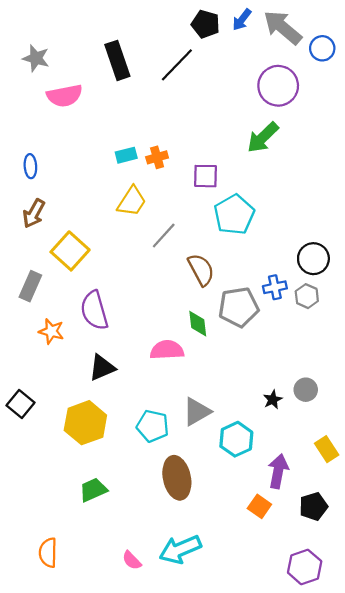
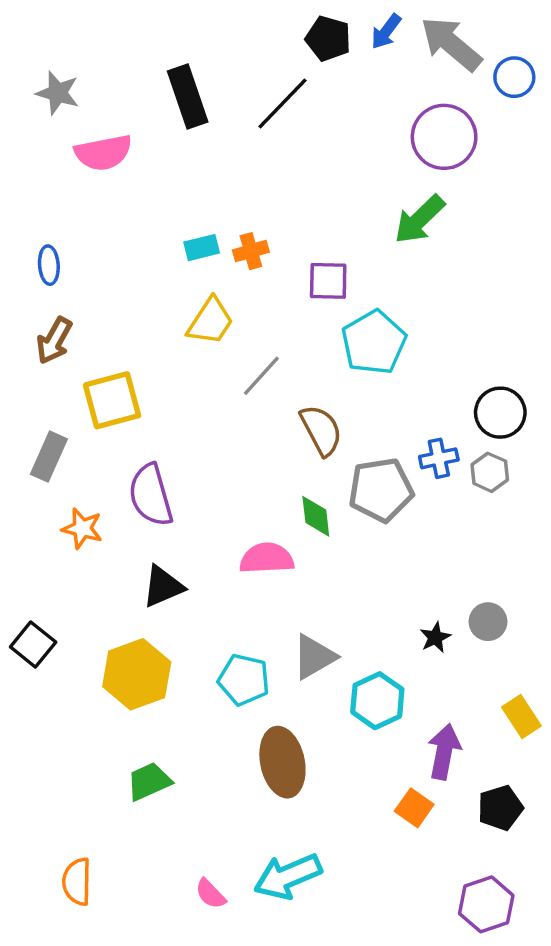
yellow square: (70, 251) -> (112, 400), turned 33

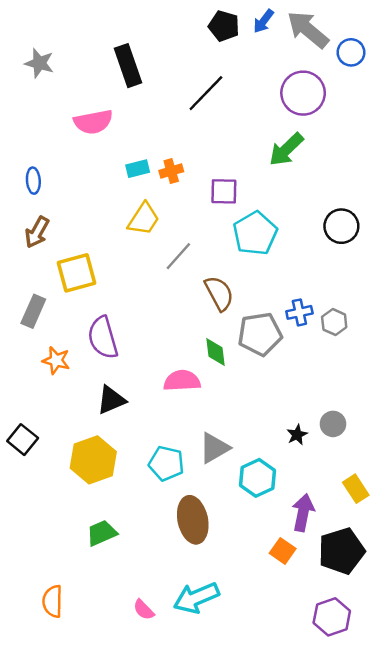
black line: (282, 103) -> (206, 93), moved
pink semicircle: (103, 153) -> (93, 122), moved
black circle: (500, 413) -> (341, 226), moved
black pentagon: (500, 808) -> (341, 551), size x1.5

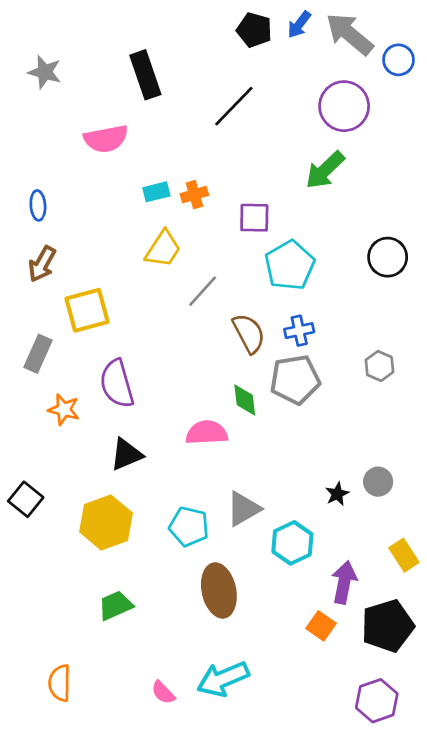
blue cross: (299, 312) -> (299, 331), moved

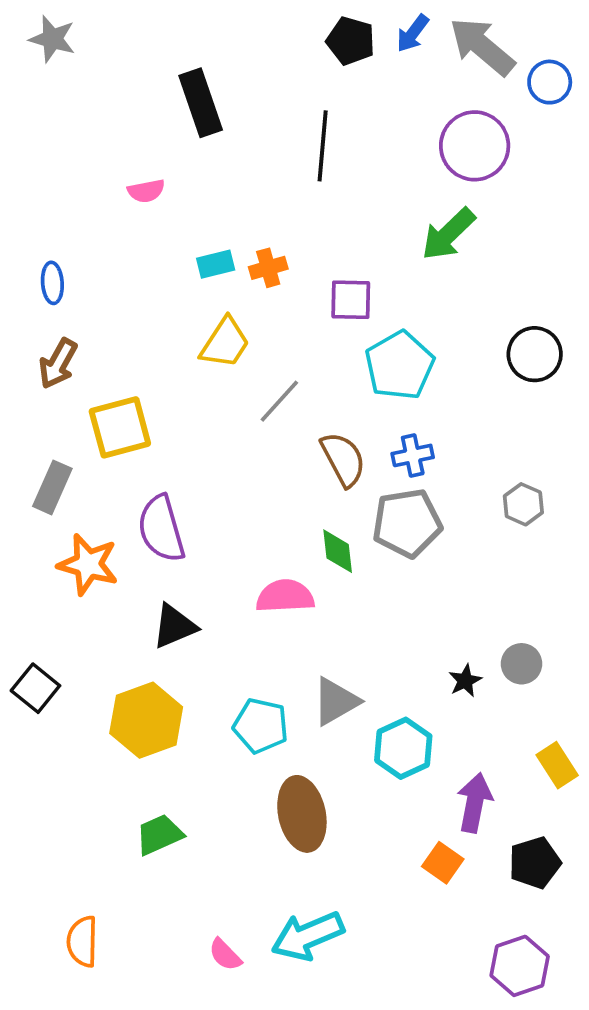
gray star: (45, 72) -> (52, 39), moved
black line: (234, 106) -> (323, 146), turned -39
pink semicircle: (106, 139) -> (146, 191), size x0.6
orange star: (64, 410) -> (88, 564), size x1.4
black pentagon: (388, 626) -> (535, 863), size x0.7

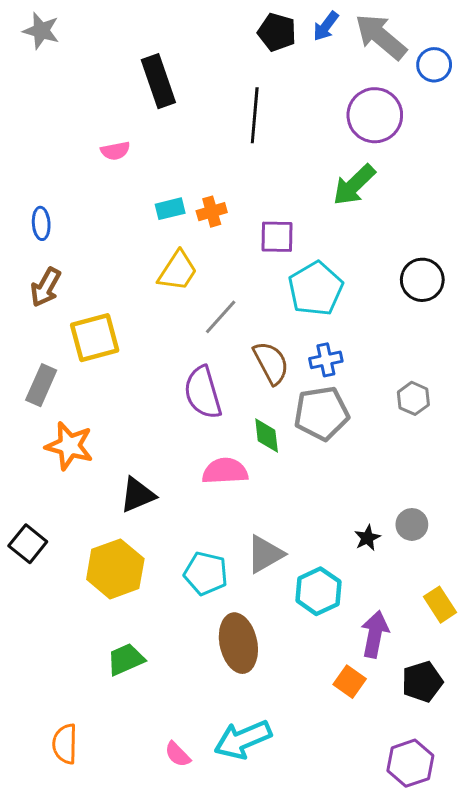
purple semicircle: (161, 529) -> (203, 393), moved

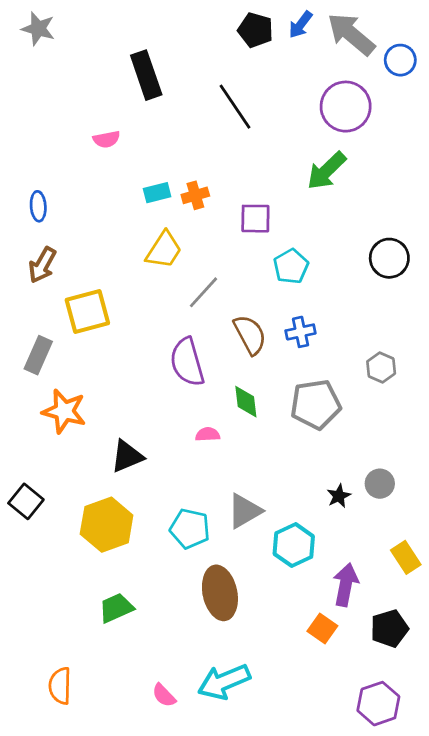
black line: (255, 115) -> (235, 107), turned -39
cyan pentagon: (315, 289) -> (291, 266), size x0.7
gray pentagon: (321, 413) -> (316, 404), moved
pink semicircle: (225, 471) -> (208, 434), size x0.6

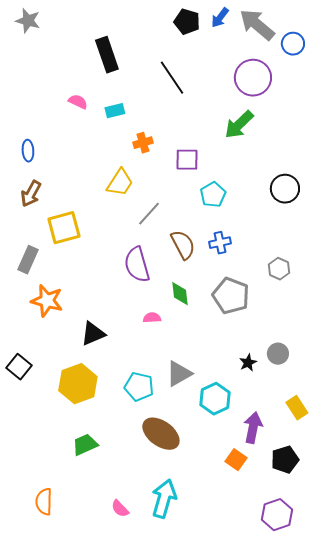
pink semicircle: (107, 139) -> (78, 102), turned -144
cyan rectangle: (157, 193) -> (115, 111), moved
gray pentagon: (316, 404) -> (231, 296), turned 30
brown ellipse: (220, 593) -> (161, 434), turned -42
cyan arrow: (224, 682) -> (164, 499), turned 129

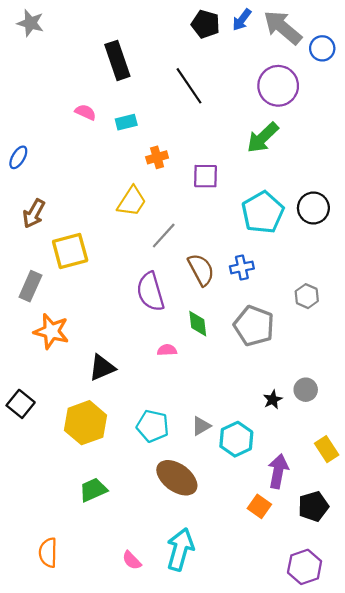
blue ellipse: (28, 151) -> (18, 157), moved, turned 35
cyan pentagon: (213, 195) -> (263, 212), moved, size x1.5
gray triangle: (179, 374) -> (201, 426), moved, size x0.7

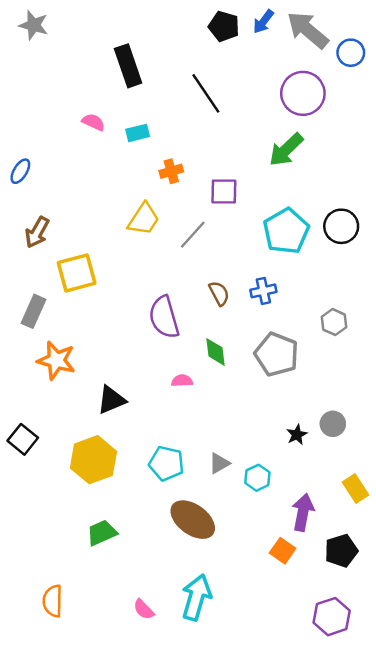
gray line: (164, 236) -> (193, 235), moved
brown semicircle: (201, 270) -> (219, 293), size x0.7
cyan hexagon: (236, 439) -> (257, 478), size x0.7

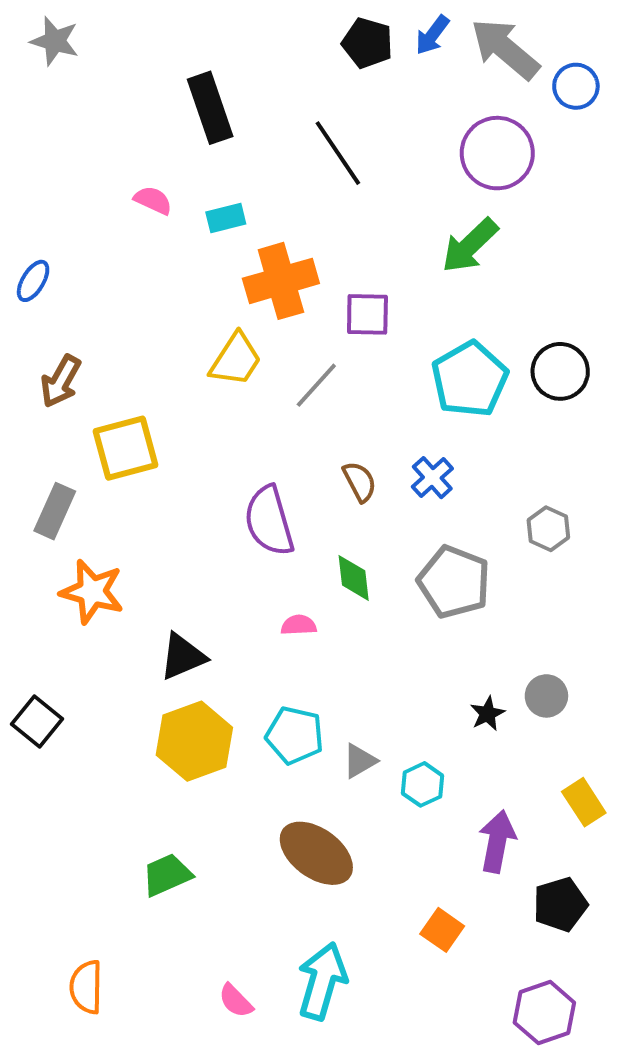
orange cross: (171, 171) -> (281, 281), size x1.8
blue cross: (263, 291) -> (432, 478), turned -30
yellow hexagon: (93, 460) -> (194, 741), moved
cyan pentagon: (166, 463) -> (295, 735), moved
orange square: (283, 551) -> (442, 930), moved

